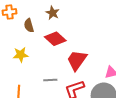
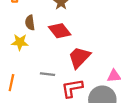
brown semicircle: (29, 25) -> (30, 23), moved

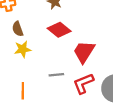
brown semicircle: (30, 23) -> (18, 29), moved

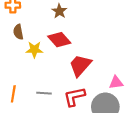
yellow star: (23, 49) -> (34, 50), moved
gray line: (56, 75) -> (44, 93), moved

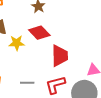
red trapezoid: (80, 65) -> (60, 56), turned 140

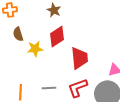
red diamond: (39, 33) -> (57, 37), turned -75

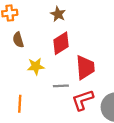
yellow star: (35, 49) -> (36, 66), moved
gray line: (49, 88) -> (61, 86), moved

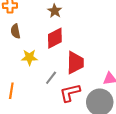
gray line: (61, 86) -> (51, 78), turned -56

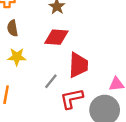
red diamond: (55, 38) -> (56, 37), turned 30
yellow star: (29, 57) -> (17, 57), moved

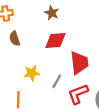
yellow star: (17, 57) -> (32, 73), moved

